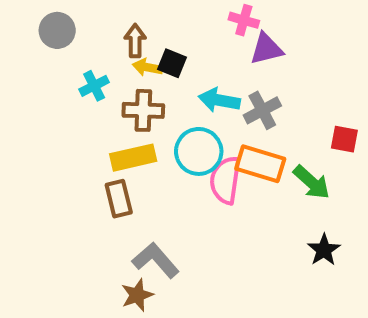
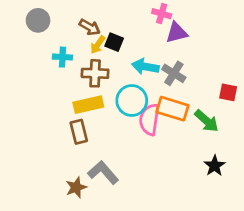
brown arrow: (135, 41) -> (90, 27), turned 120
yellow arrow: (147, 67) -> (98, 45), turned -66
cyan cross: (94, 86) -> (62, 57), turned 30
gray cross: (262, 110) -> (174, 73), turned -30
brown star: (137, 295) -> (76, 187), moved

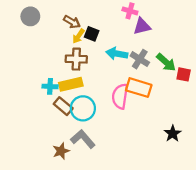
cyan cross: (62, 57) -> (50, 86), moved
cyan circle: (132, 101) -> (83, 108), moved
green arrow: (206, 121) -> (166, 62), moved
brown rectangle: (79, 132) -> (63, 106), turned -36

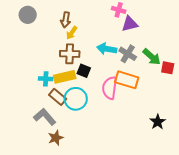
brown arrow: (72, 22) -> (66, 20), turned 70
black square: (92, 34) -> (84, 71), moved
gray L-shape: (83, 139) -> (45, 117), moved

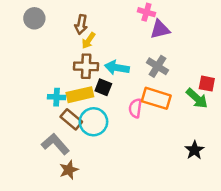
cyan arrow: (107, 49) -> (117, 68), moved
green arrow: (152, 57) -> (197, 98), moved
pink semicircle: (110, 88) -> (135, 108), size x0.7

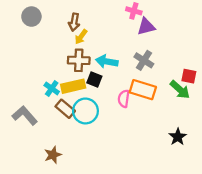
cyan cross: (57, 97) -> (52, 88), turned 32
gray L-shape: (55, 144) -> (25, 115), moved
brown star: (69, 170) -> (53, 155), moved

